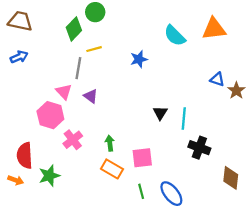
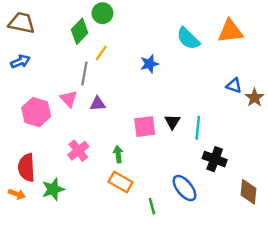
yellow line: (94, 49) -> (101, 53), turned -40
purple triangle: (91, 96) -> (98, 104), turned -40
pink hexagon: (50, 115) -> (36, 112), moved
pink square: (142, 158) -> (145, 127), moved
blue ellipse: (171, 194) -> (184, 188), moved

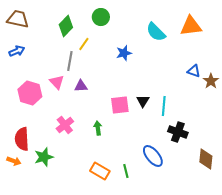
green circle: (102, 13) -> (101, 17), moved
orange rectangle: (121, 182) -> (100, 171), moved

